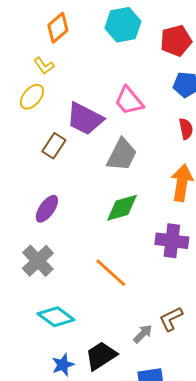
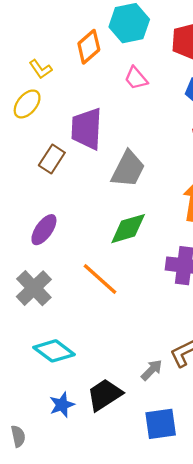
orange diamond: (58, 28) -> (89, 47), moved
pink trapezoid: (129, 101) -> (136, 78), moved, size x0.7
purple trapezoid: (85, 119) -> (87, 129), turned 66
orange line: (111, 273) -> (100, 279), moved

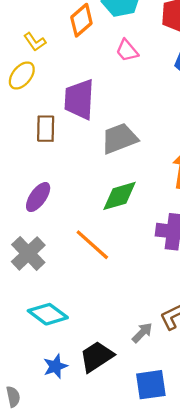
brown rectangle: (52, 159) -> (46, 129), turned -32
gray trapezoid: (128, 169) -> (119, 138), turned -138

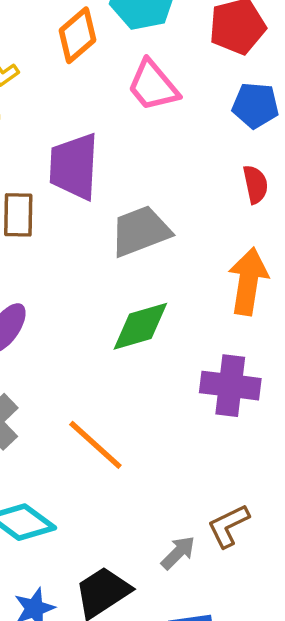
pink trapezoid: (127, 51) -> (153, 86), size x1.4
orange line: (92, 245) -> (95, 445), moved

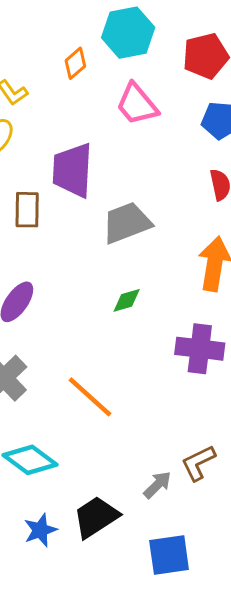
orange diamond: (77, 35) -> (75, 63), size x0.7
green diamond: (140, 326) -> (127, 300), size x0.6

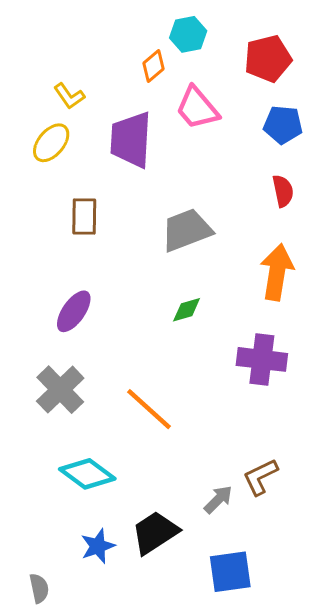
cyan hexagon: (128, 33) -> (188, 34), size x0.7
orange diamond: (75, 63) -> (154, 66), moved
purple trapezoid: (72, 170) -> (131, 140), moved

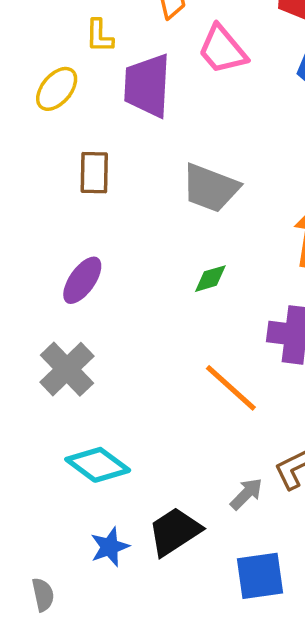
yellow L-shape: (69, 96) -> (99, 36), moved, turned 36
gray trapezoid: (187, 230) -> (210, 188), turned -138
orange line: (149, 409) -> (231, 388), moved

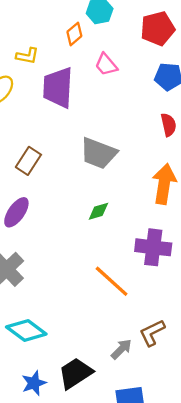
yellow L-shape: (99, 36) -> (27, 56), turned -80
pink trapezoid: (222, 50) -> (106, 65), size x0.7
brown rectangle: (94, 173) -> (28, 161), moved, turned 32

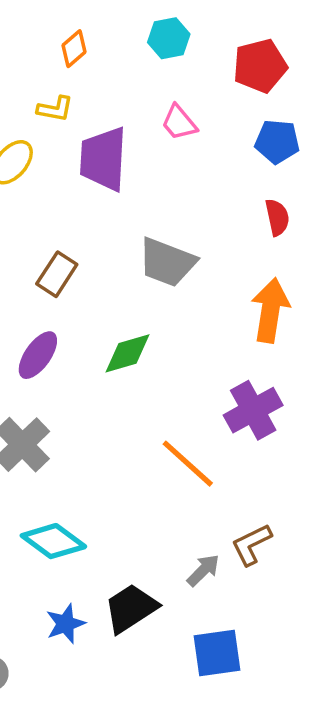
orange diamond: (74, 34) -> (74, 49), moved
green diamond: (98, 211) -> (127, 353), moved, size x1.4
purple cross: (153, 247) -> (253, 410), turned -36

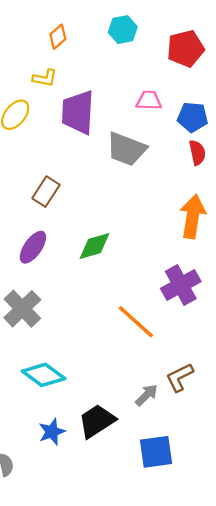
pink trapezoid: (179, 123) -> (149, 101), moved, turned 132
blue pentagon: (277, 142) -> (193, 117), moved
gray trapezoid: (167, 262) -> (126, 149), moved

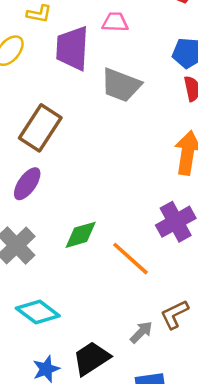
pink trapezoid: (149, 101) -> (115, 22), moved
brown rectangle: (46, 192) -> (40, 128), size x1.5
green diamond: (94, 246) -> (81, 235), moved

